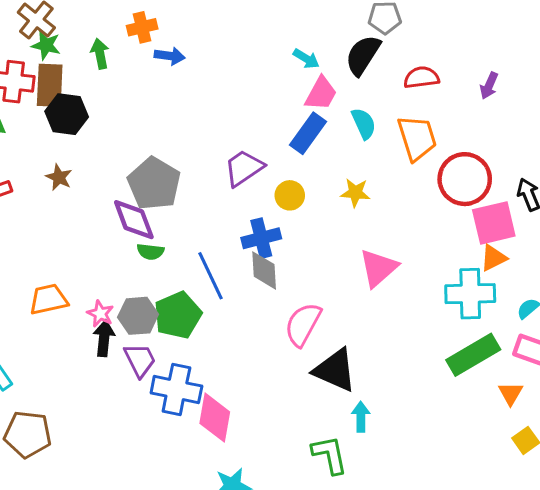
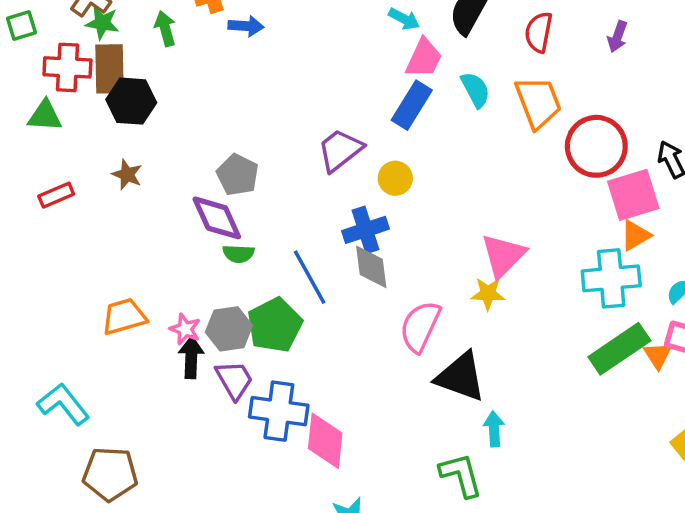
red semicircle: (421, 78) -> (539, 32), turned -68
gray pentagon: (154, 184) -> (238, 175), size x0.7
yellow star: (355, 193) -> (488, 294), moved
orange triangle: (511, 393) -> (658, 355), moved

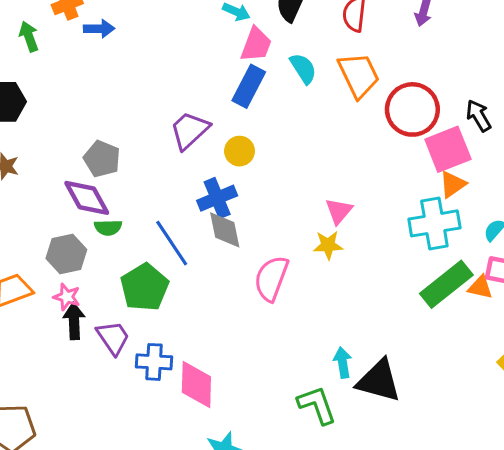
pink triangle: (503, 255) -> (339, 211), size x0.7
gray hexagon: (229, 329) -> (66, 254), moved
orange triangle: (658, 355) -> (480, 287), turned -40
black triangle: (461, 377) -> (379, 381), moved
blue cross: (279, 411) -> (154, 362), size x0.7

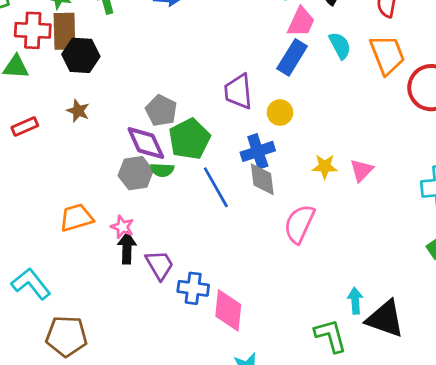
purple trapezoid: (190, 130) -> (238, 92), turned -57
yellow star: (328, 245) -> (325, 167), moved
gray hexagon: (66, 254) -> (136, 173), moved
green pentagon: (145, 287) -> (189, 139), moved

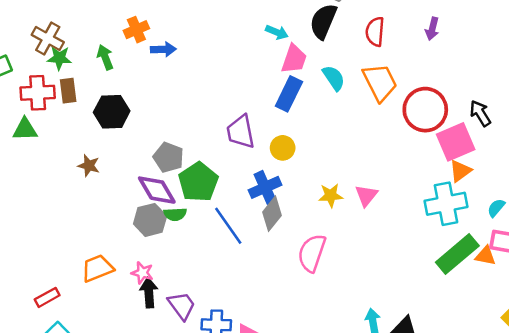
brown rectangle: (64, 31) -> (68, 91), size x0.7
black hexagon: (81, 55) -> (112, 112), moved
red rectangle: (25, 126) -> (47, 297), moved
gray diamond: (262, 179) -> (272, 214), turned 52

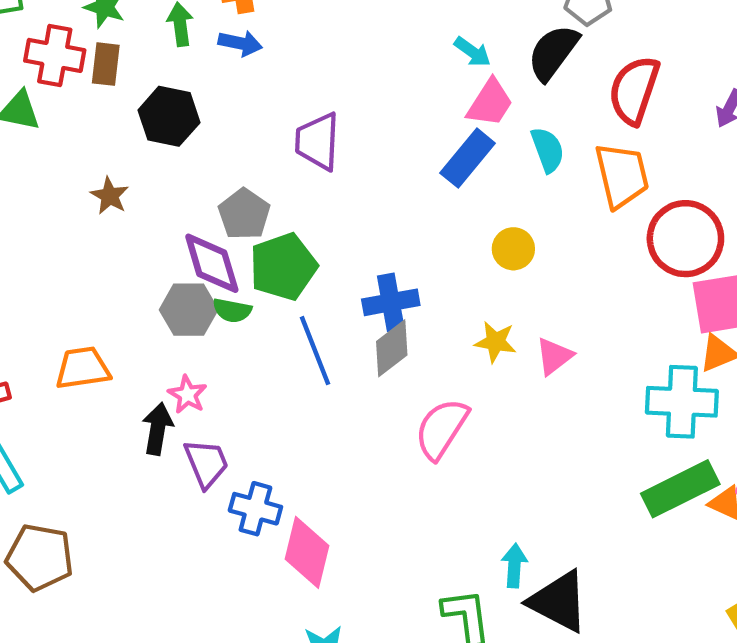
red semicircle: (375, 32) -> (634, 90), size x1.4
blue arrow: (163, 49) -> (240, 43), moved
purple trapezoid: (241, 132) -> (318, 141), moved
yellow circle: (283, 148) -> (513, 249), moved
pink star: (142, 273) -> (187, 395), moved

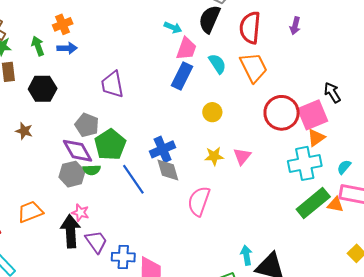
red circle: (685, 239) -> (282, 113), moved
gray diamond: (392, 348) -> (168, 170), turned -56
black arrow: (158, 429) -> (71, 231), size x1.4

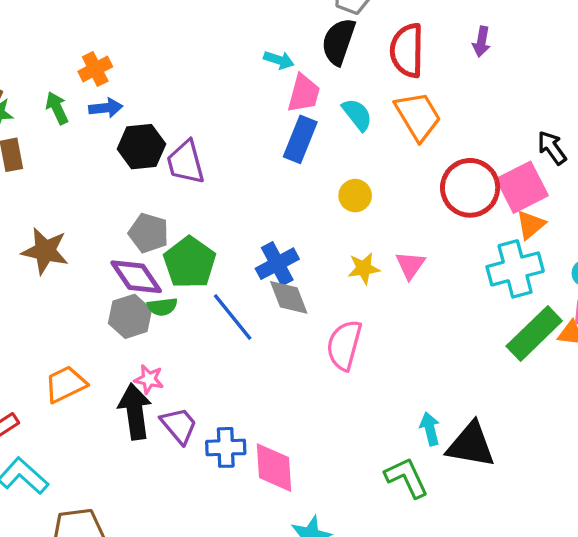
black hexagon: (43, 89) -> (141, 147), moved
brown star: (24, 131) -> (45, 251), size x1.6

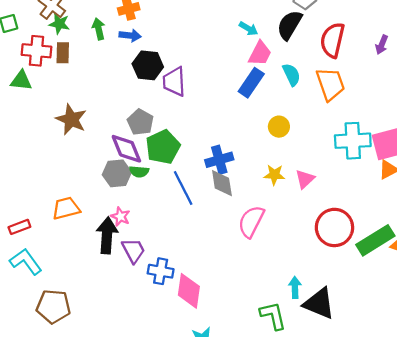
red circle: (470, 188) -> (334, 227), moved
cyan cross: (515, 269) -> (353, 141), moved

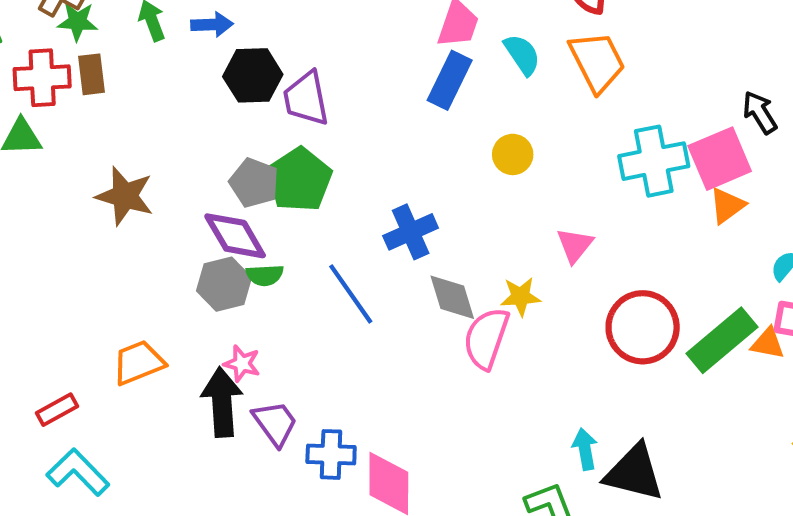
green pentagon: (163, 147) -> (299, 180), moved
yellow star: (274, 175) -> (521, 297), moved
gray diamond: (222, 183) -> (452, 297), moved

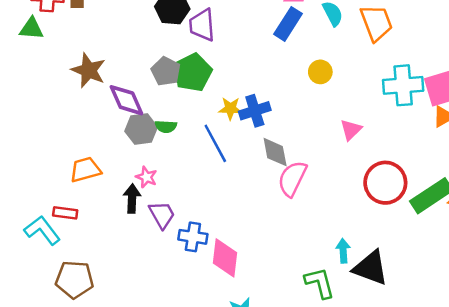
purple diamond: (235, 236) -> (126, 100), moved
yellow star: (521, 297) -> (230, 108), moved
black arrow: (222, 402) -> (132, 199), size x0.7
red rectangle: (57, 410) -> (65, 213), moved, turned 30

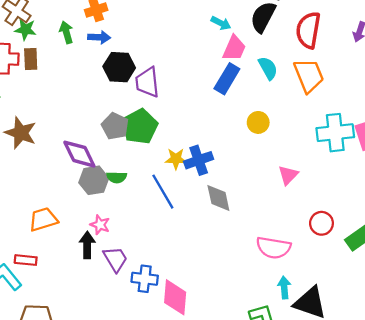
brown star: (89, 70) -> (21, 133), moved
pink semicircle: (292, 179) -> (273, 248), moved, turned -104
red circle: (385, 183) -> (321, 223), size x0.6

